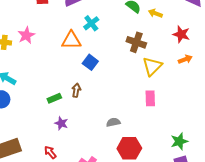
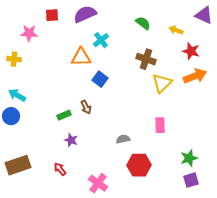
yellow arrow: (155, 13) -> (176, 30), moved
pink star: (26, 35) -> (29, 33), moved, turned 30
orange arrow: (185, 59) -> (195, 76), size x1.6
brown arrow: (76, 90) -> (86, 107), turned 144
pink rectangle: (150, 98) -> (160, 125), moved

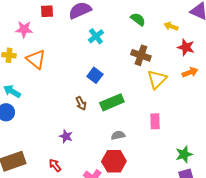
orange triangle: (81, 57) -> (36, 59), moved, turned 40
orange arrow: (195, 76) -> (190, 72), size x0.7
green rectangle: (64, 115) -> (112, 102), moved, size x1.6
red hexagon: (139, 165) -> (114, 161), moved

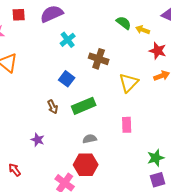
green semicircle: (138, 19) -> (124, 23), moved
brown cross: (141, 55) -> (99, 59), moved
red arrow: (55, 165) -> (15, 170), moved

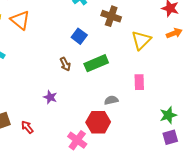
gray semicircle: (90, 139) -> (111, 100), moved

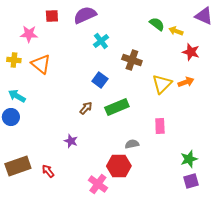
orange arrow: (174, 33) -> (186, 82), moved
brown arrow: (65, 64) -> (86, 108), turned -112

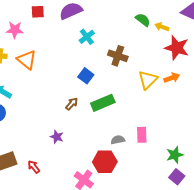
red star: (191, 52) -> (177, 48), size x1.4
pink rectangle: (160, 126) -> (142, 135), moved
purple square: (191, 181) -> (177, 177), turned -35

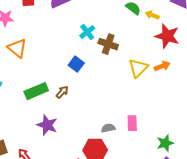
cyan cross: (87, 37) -> (87, 32), moved
green rectangle: (103, 103) -> (36, 91), moved
purple star: (57, 137) -> (47, 125), size x1.5

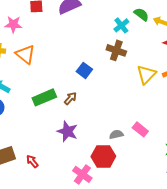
cyan cross: (87, 32) -> (121, 25), moved
pink rectangle: (132, 123) -> (140, 129), turned -49
purple star: (47, 125) -> (67, 131), moved

